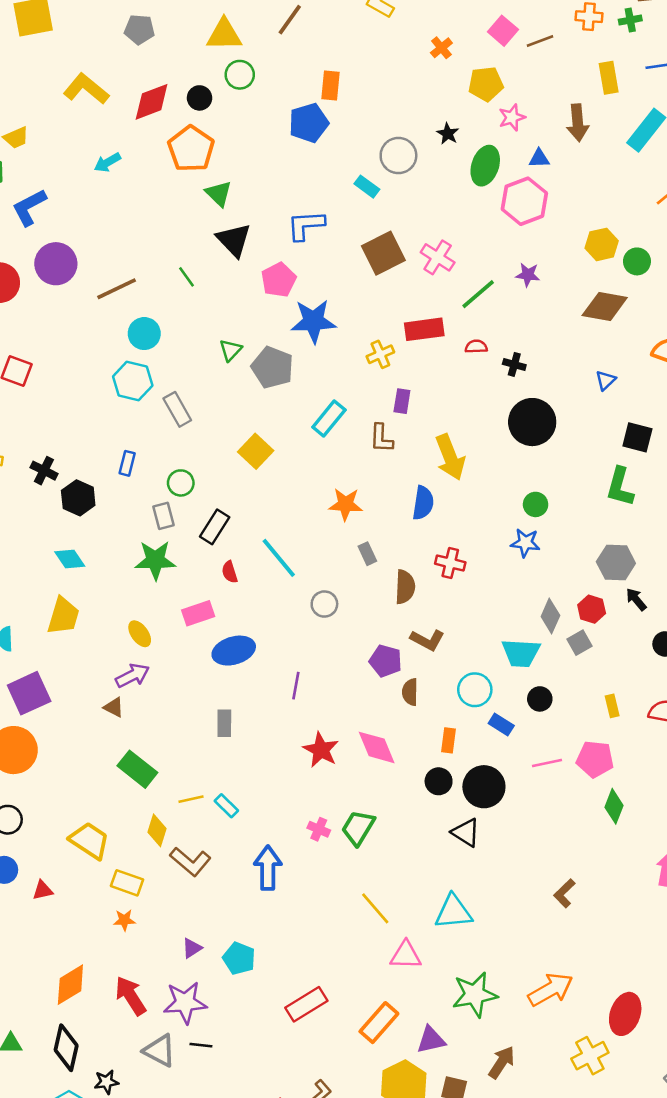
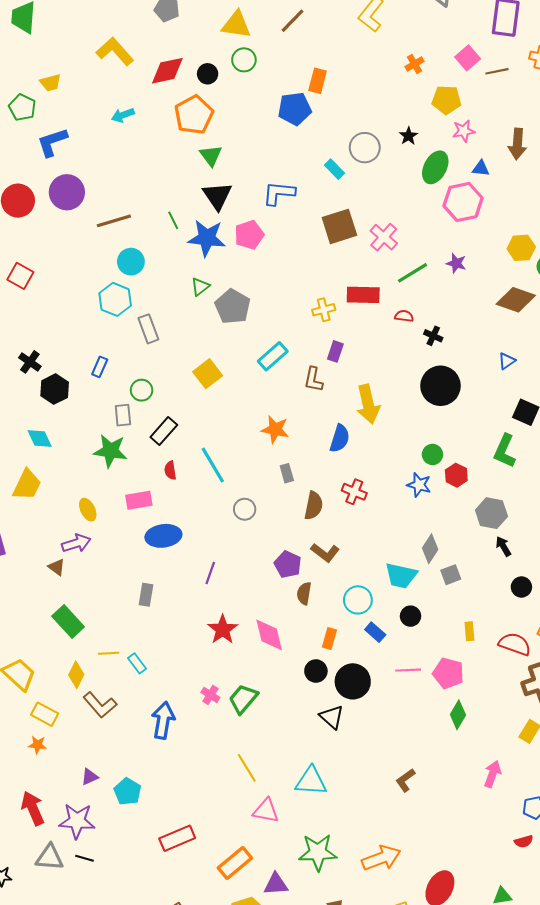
blue star: (313, 321) -> (207, 238), moved
red hexagon: (592, 609) -> (456, 475), moved
gray triangle: (160, 1051) -> (50, 857), turned -32

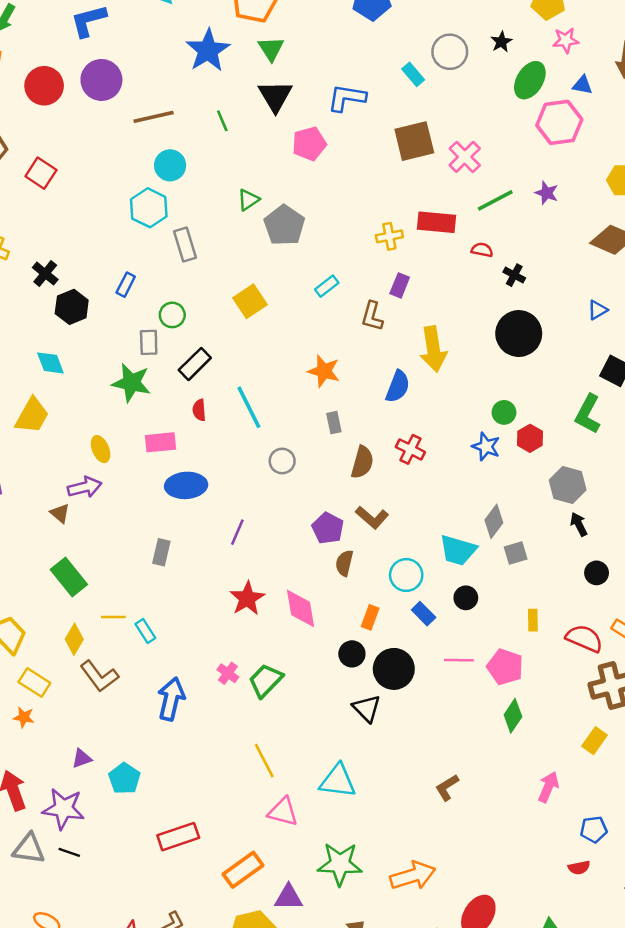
blue star: (207, 238) -> (208, 50), moved, turned 30
cyan rectangle: (273, 356) -> (327, 286), size x0.7

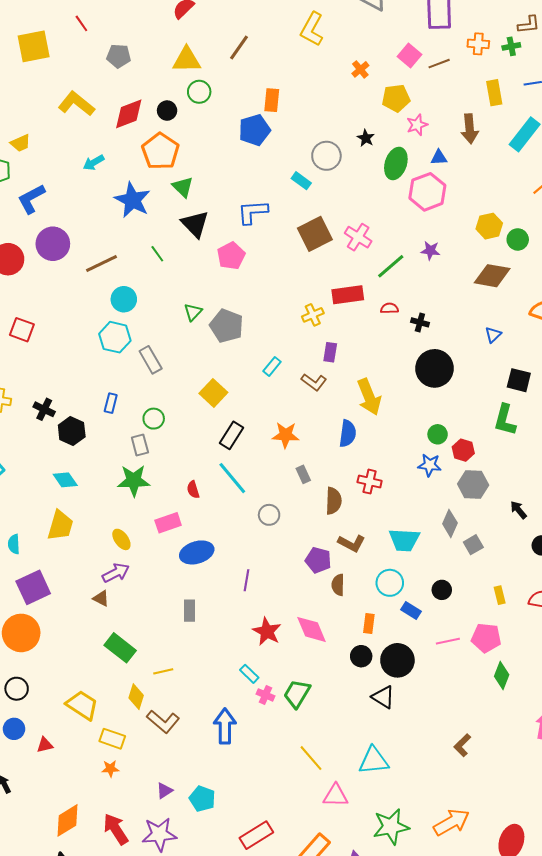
brown L-shape: (372, 316) -> (314, 382), turned -55
black rectangle: (195, 364) -> (232, 435), moved
gray hexagon: (568, 485) -> (473, 485), moved
cyan trapezoid: (458, 550) -> (404, 540), moved
cyan rectangle: (145, 631) -> (249, 674), moved

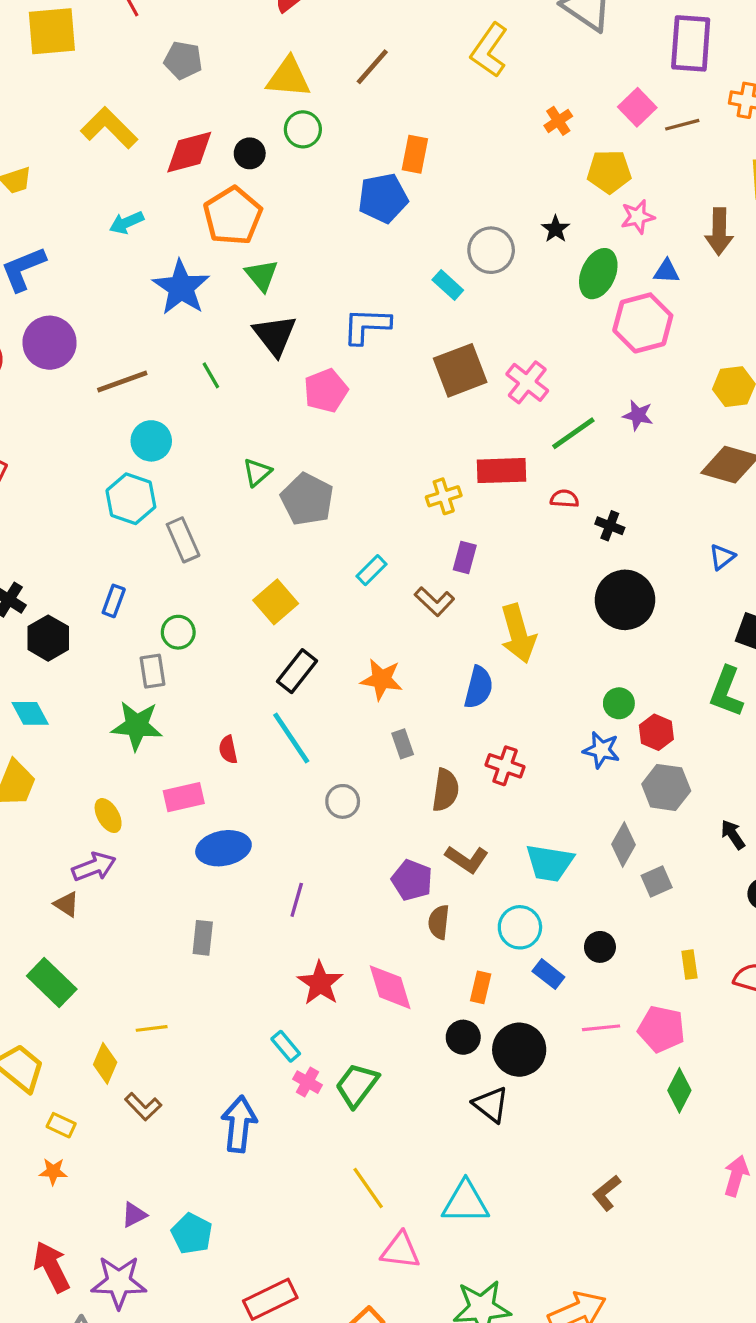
green rectangle: (120, 648) -> (52, 983), moved
brown L-shape: (163, 721) -> (143, 1107), size x0.7
yellow rectangle: (112, 739) -> (61, 1125), size x0.7

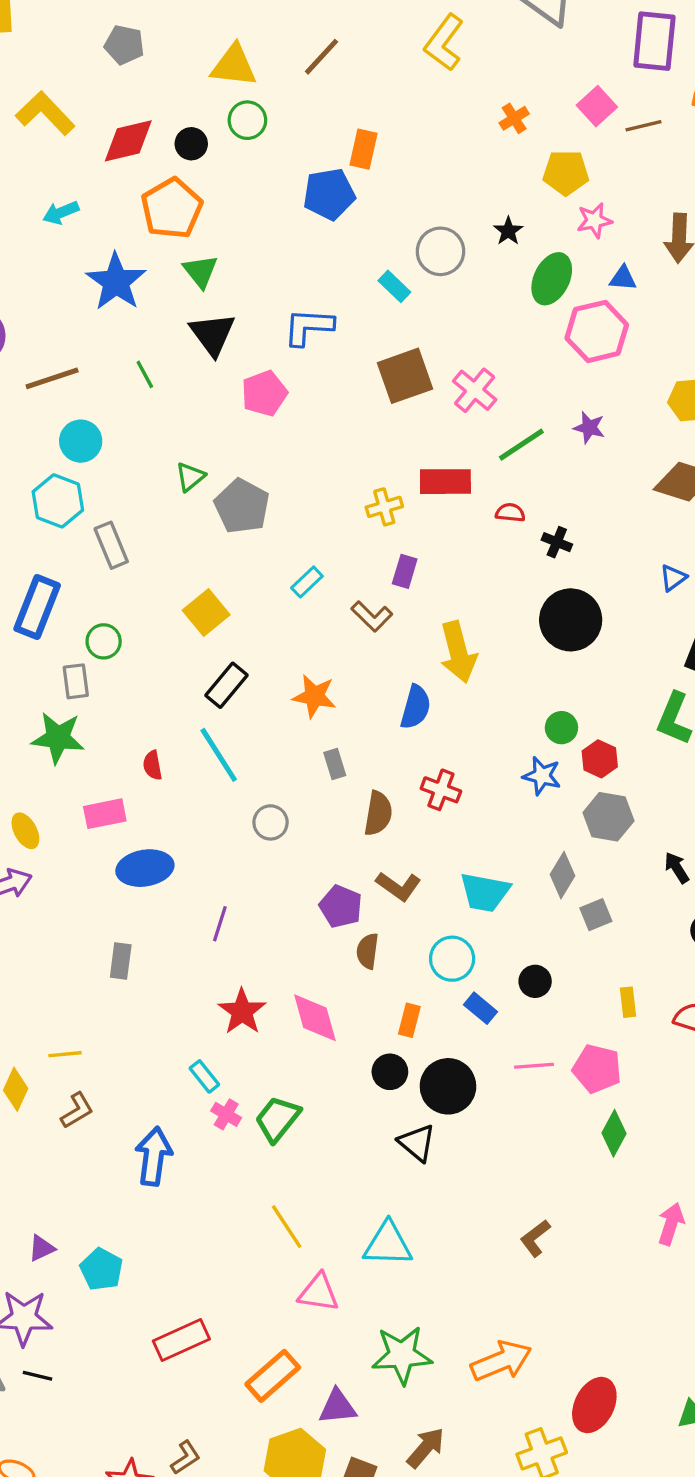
blue rectangle: (114, 601) -> (37, 607), size x1.8
brown L-shape: (143, 1107) -> (77, 1110), moved, turned -78

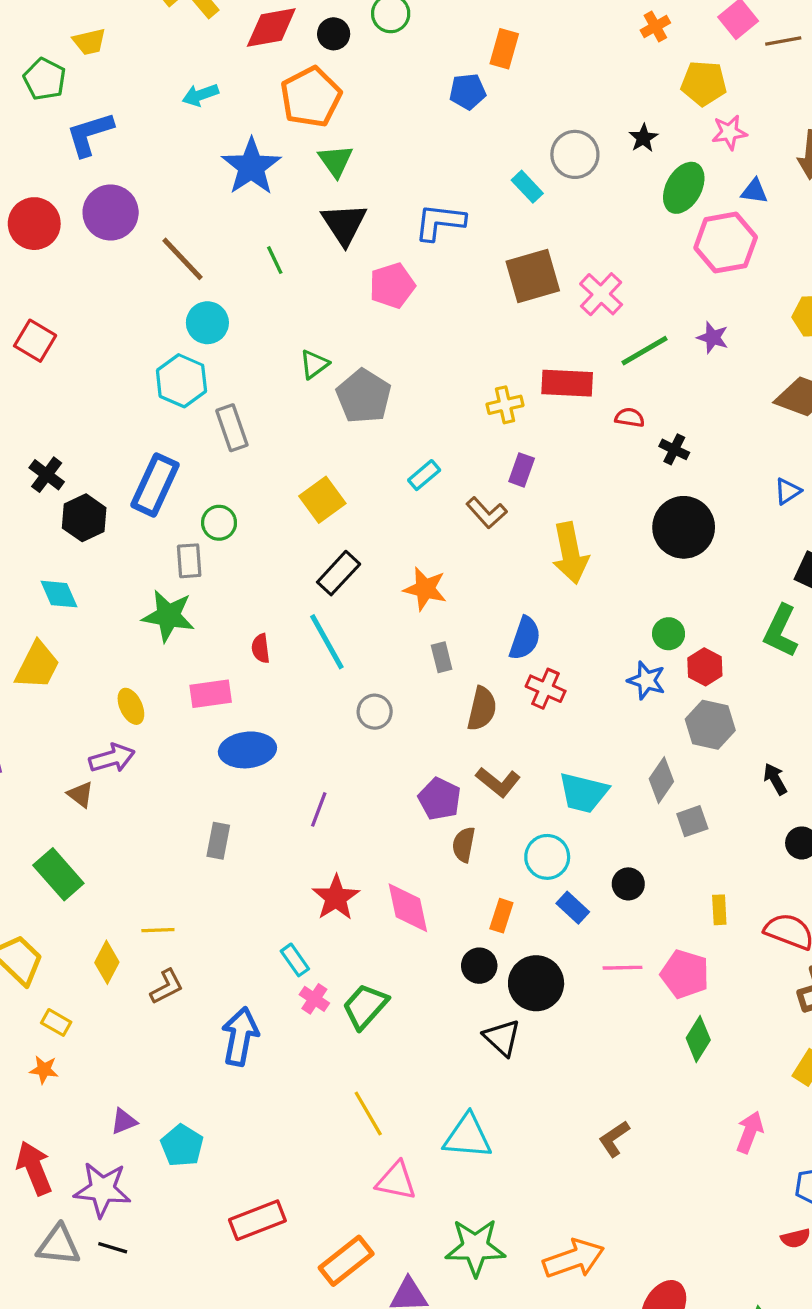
blue pentagon: (329, 194) -> (468, 91), size x0.7
brown line: (52, 378) -> (182, 259), turned 62
blue semicircle: (416, 707) -> (525, 638), moved

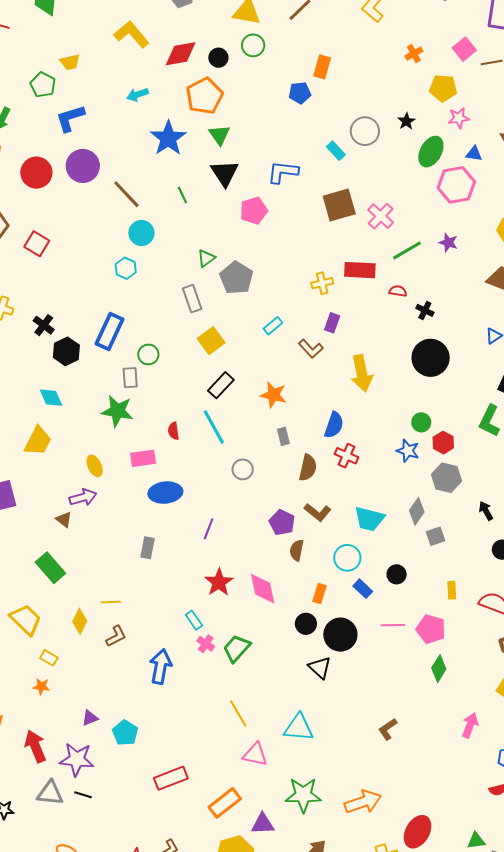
cyan hexagon: (181, 381) -> (126, 268), size x0.7
gray rectangle: (232, 428) -> (192, 299), moved

